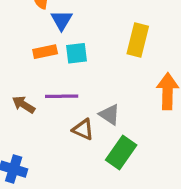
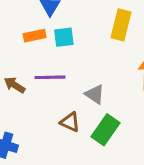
brown triangle: (83, 129) -> (70, 122), moved

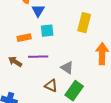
orange rectangle: (35, 36) -> (24, 38), moved

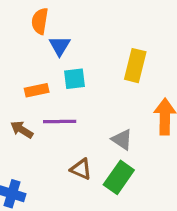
gray triangle: (67, 68) -> (122, 140), moved

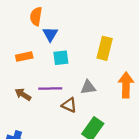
orange rectangle: (37, 90) -> (24, 57), moved
gray triangle: (122, 140) -> (88, 87), moved, turned -42
brown triangle: (81, 169) -> (69, 105), moved

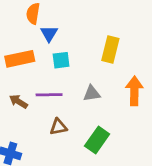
orange rectangle: (24, 57) -> (20, 59), size x1.5
brown triangle: (69, 105) -> (58, 127), moved, turned -35

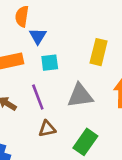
gray triangle: (92, 93) -> (80, 96), size x1.5
purple line: (49, 95) -> (38, 97), turned 70

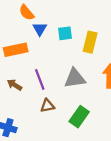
orange semicircle: (22, 16) -> (27, 13), turned -49
cyan square: (50, 63) -> (65, 33), moved

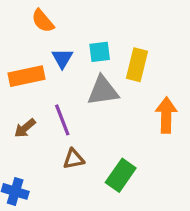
blue triangle: (40, 29) -> (62, 58), moved
gray triangle: (75, 78) -> (103, 91), moved
brown arrow: (15, 85) -> (25, 128), turned -72

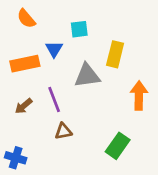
orange semicircle: (43, 21) -> (26, 19), moved
cyan square: (100, 52) -> (79, 29), moved
green rectangle: (121, 175) -> (118, 146), moved

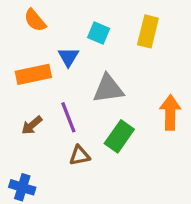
cyan square: (79, 29) -> (99, 33), turned 30
yellow rectangle: (115, 54) -> (148, 31), moved
green rectangle: (118, 146) -> (119, 136), moved

